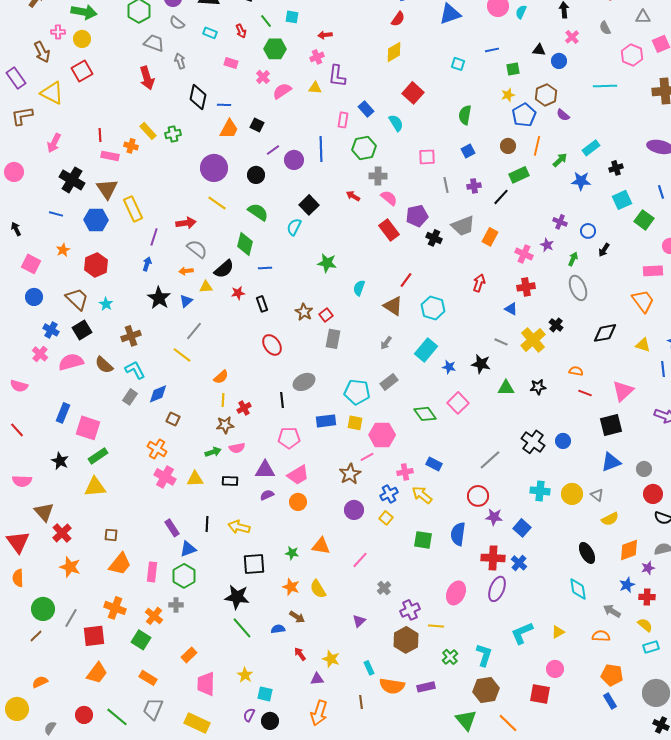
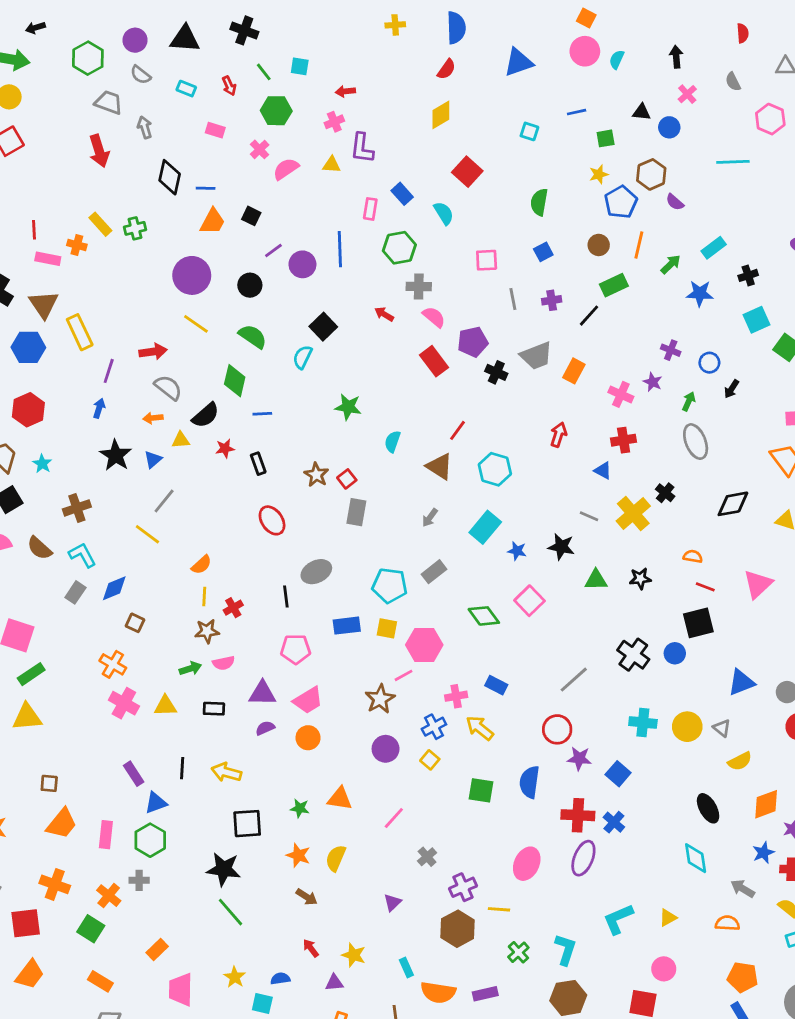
black square: (611, 425) -> (698, 623), moved
yellow semicircle: (318, 589) -> (336, 858), turned 54
blue semicircle: (278, 629) -> (280, 979), moved

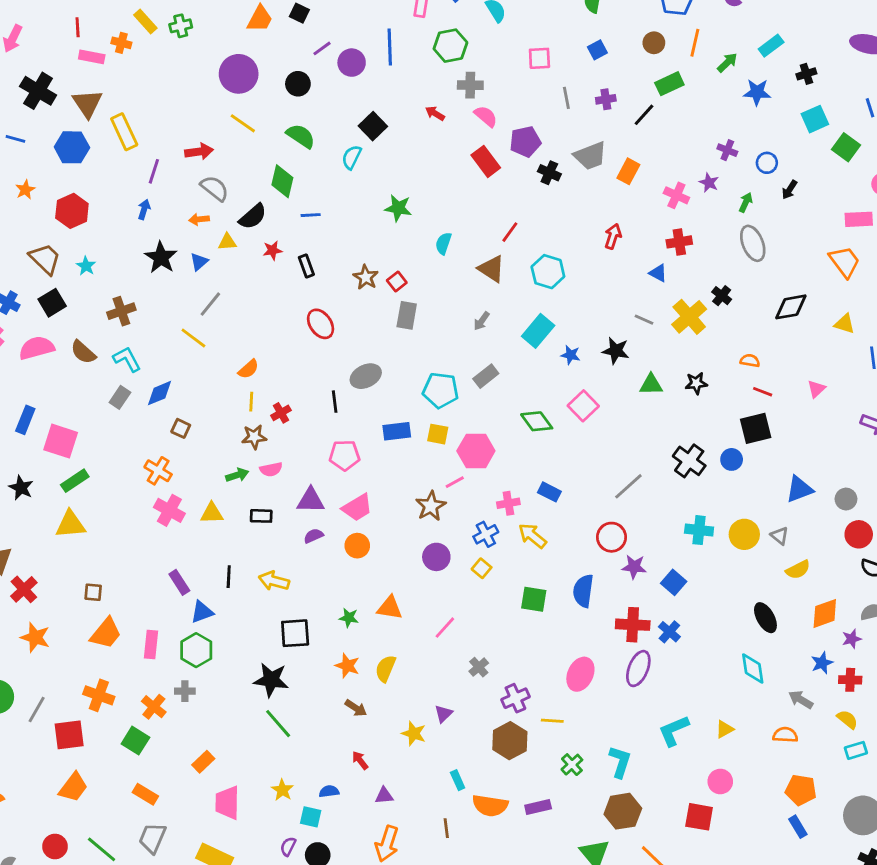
pink triangle: (758, 584) -> (816, 389), size x0.6
yellow star: (354, 955) -> (414, 733), moved

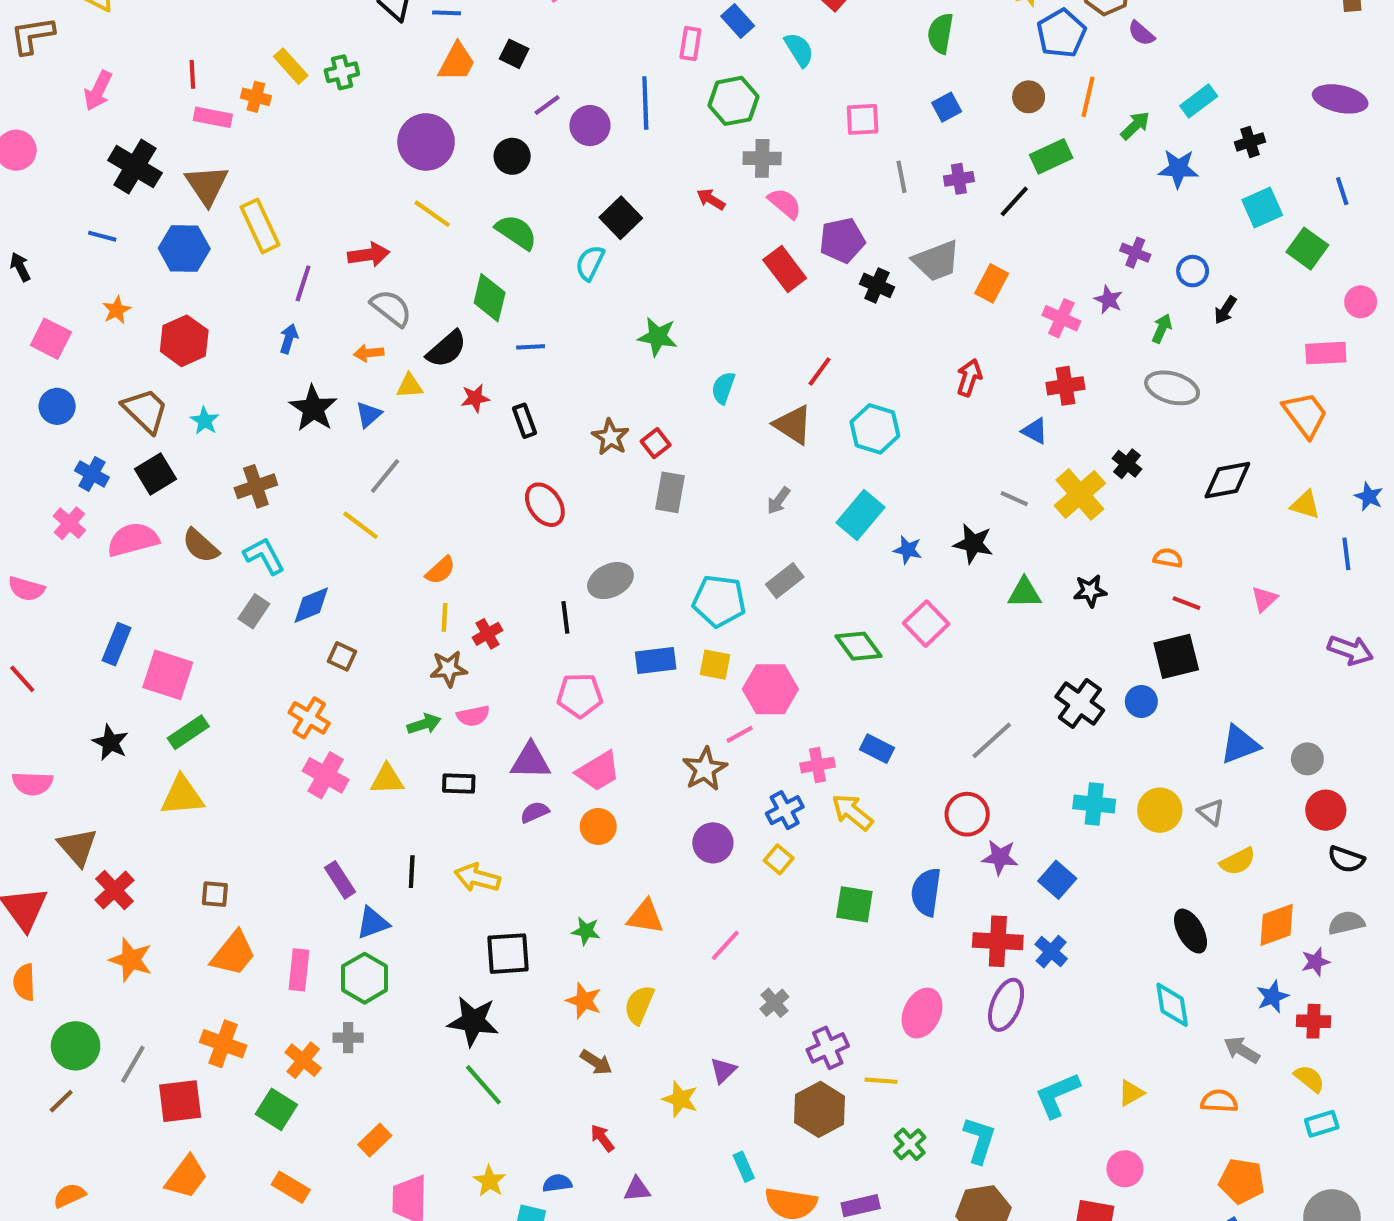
gray ellipse: (753, 243) -> (1172, 388), turned -52

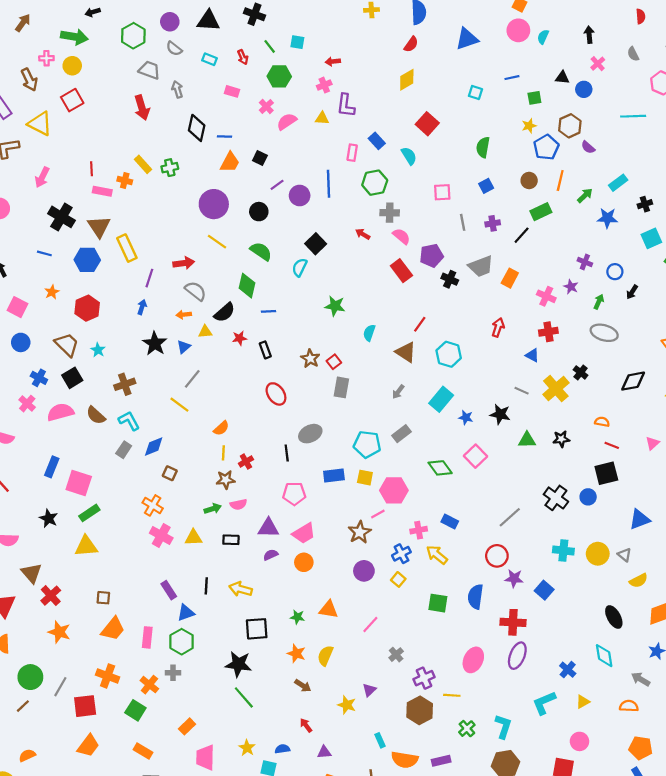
blue cross: (1051, 952) -> (568, 670), moved

